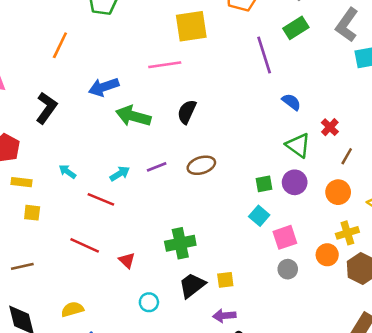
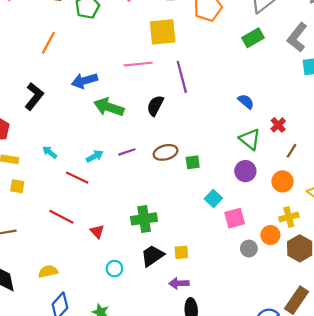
purple line: (264, 55) -> (182, 77), moved
green square: (264, 184) -> (193, 162), moved
gray circle: (288, 269) -> (249, 249), moved

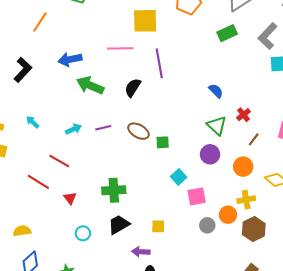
brown ellipse: (165, 152) -> (138, 131), turned 40
red line: (77, 178) -> (59, 161), moved
yellow square: (181, 252) -> (158, 226), moved

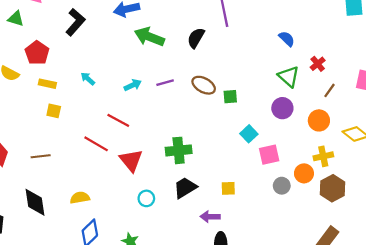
red triangle: (70, 198) -> (131, 160), size x1.6

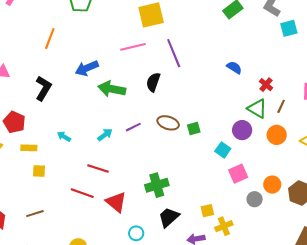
green triangle: (289, 77) -> (257, 109), moved
cyan square: (249, 134) -> (223, 150), moved
yellow cross: (323, 156) -> (224, 226), moved

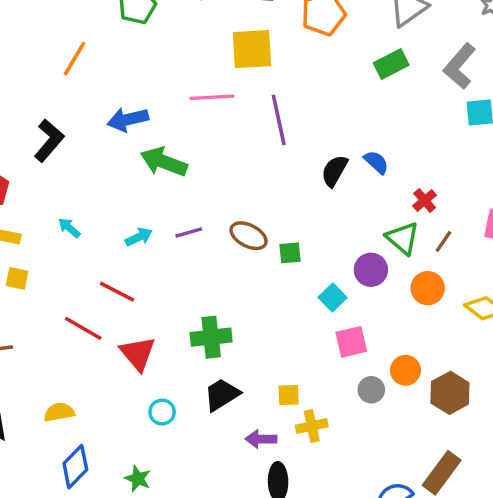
black semicircle: (153, 82) -> (334, 171), moved

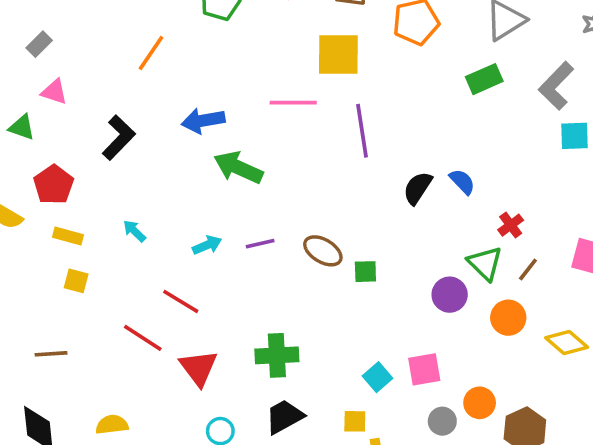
cyan square: (333, 297) -> (378, 377), moved

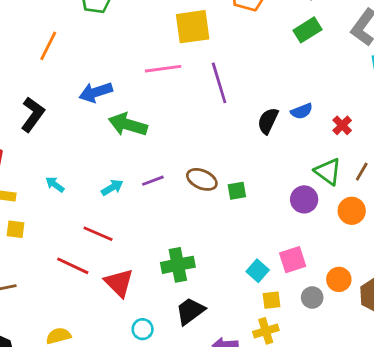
blue semicircle: (462, 182) -> (302, 111), turned 120
red cross: (511, 225) -> (342, 125), moved
yellow square: (355, 421) -> (272, 300), moved

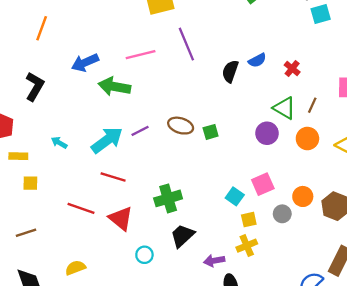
pink line: (163, 69) -> (141, 55), moved
cyan arrow: (112, 188) -> (107, 140), size x1.8
red line: (98, 234) -> (113, 177), moved

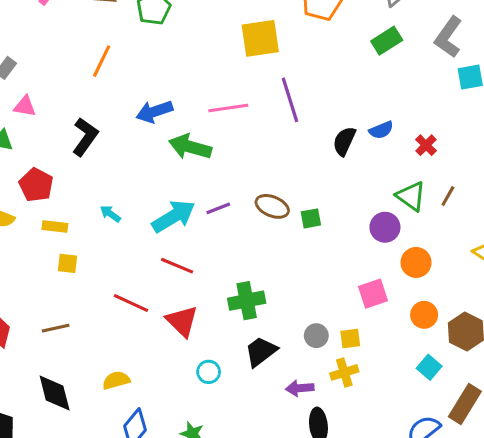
orange circle: (307, 139) -> (416, 262), moved
cyan square: (235, 196) -> (429, 367), moved
gray circle: (282, 214) -> (316, 336), moved

